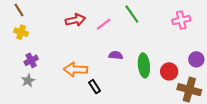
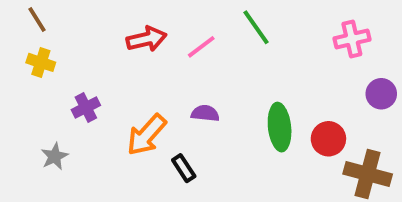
purple semicircle: (116, 55) -> (205, 113), moved
purple circle: (196, 59) -> (381, 94), moved
purple cross: (31, 60) -> (86, 107), moved
orange arrow: (75, 69) -> (146, 135), turned -50

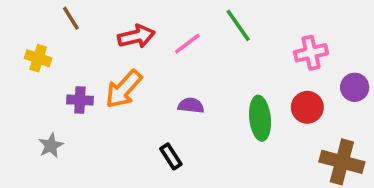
brown line: (37, 19) -> (71, 18), moved
pink cross: (352, 39) -> (311, 53), moved
purple cross: (86, 107) -> (80, 100), turned 30
orange arrow: (146, 135) -> (124, 89), moved
red circle: (328, 139) -> (307, 107), moved

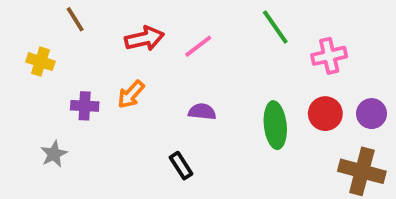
green line: (238, 25) -> (275, 27), moved
purple circle: (355, 87) -> (372, 114), moved
orange arrow: (124, 89) -> (131, 94), size x0.7

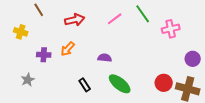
pink line: (198, 46) -> (115, 19), moved
red circle: (325, 114) -> (164, 83), moved
green ellipse: (275, 125) -> (120, 84), moved, turned -45
black rectangle: (181, 166) -> (85, 85), moved

